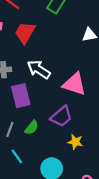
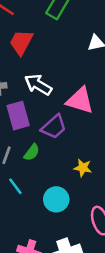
purple trapezoid: (61, 116) -> (54, 127), moved

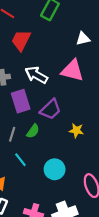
pink triangle: (80, 100) -> (72, 71), moved
yellow star: (83, 168) -> (76, 130), moved

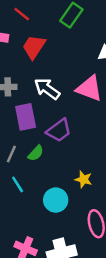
yellow star: (76, 130) -> (84, 179), moved

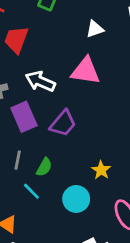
green semicircle: (36, 153) -> (44, 167), moved
yellow star: (84, 179) -> (101, 170), turned 30

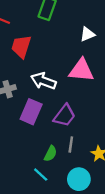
purple rectangle: (24, 117) -> (31, 112), turned 50
gray line: (18, 160) -> (71, 144), moved

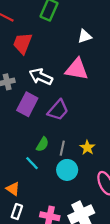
gray line: (71, 144) -> (62, 148), moved

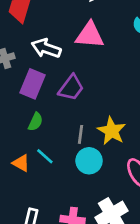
green semicircle: (42, 144) -> (35, 122), moved
yellow star: (87, 148) -> (112, 131), size x1.5
orange triangle: (13, 189) -> (21, 163), moved

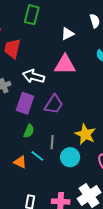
gray line: (81, 134) -> (52, 142), moved

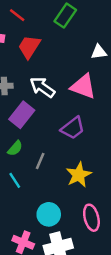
purple trapezoid: (54, 104) -> (73, 128), moved
gray line: (52, 142) -> (40, 161), moved
cyan circle: (70, 157) -> (49, 214), moved

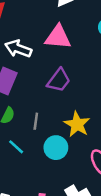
cyan circle: (49, 214) -> (56, 148), moved

